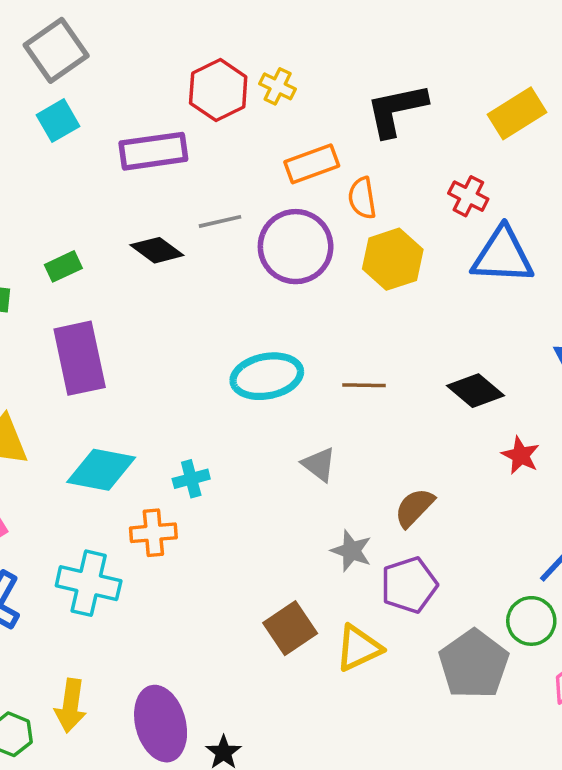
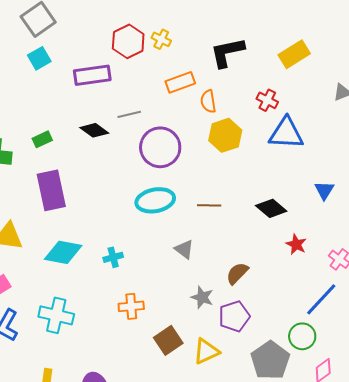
purple circle: (296, 247) -> (160, 147), moved
orange cross: (153, 533) -> (131, 306), moved

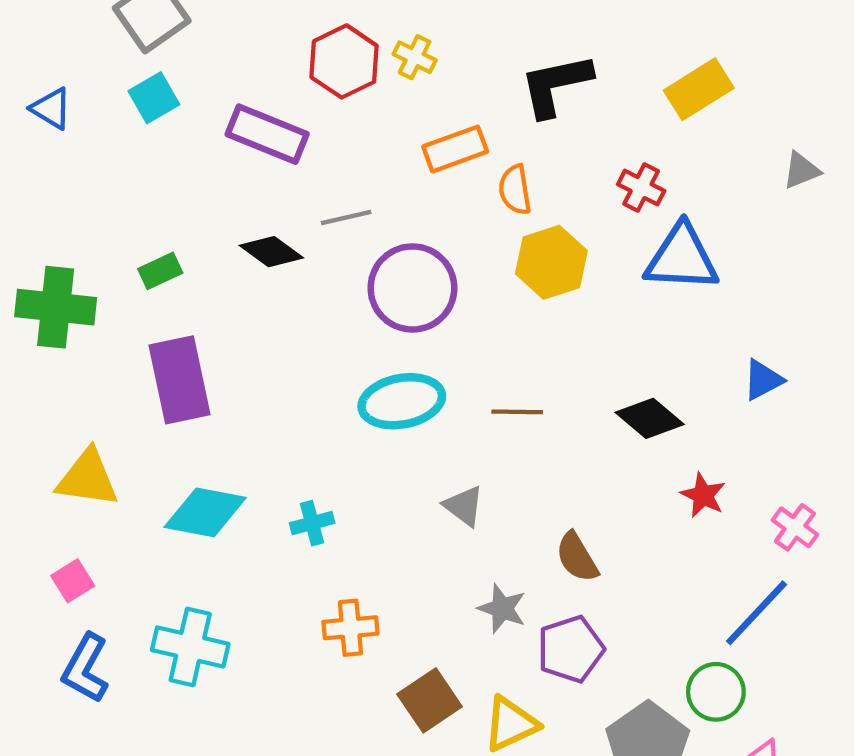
purple rectangle: (92, 75) -> (267, 134), turned 30
blue triangle: (324, 190) -> (763, 380), turned 30
brown semicircle: (237, 273) -> (577, 557), turned -75

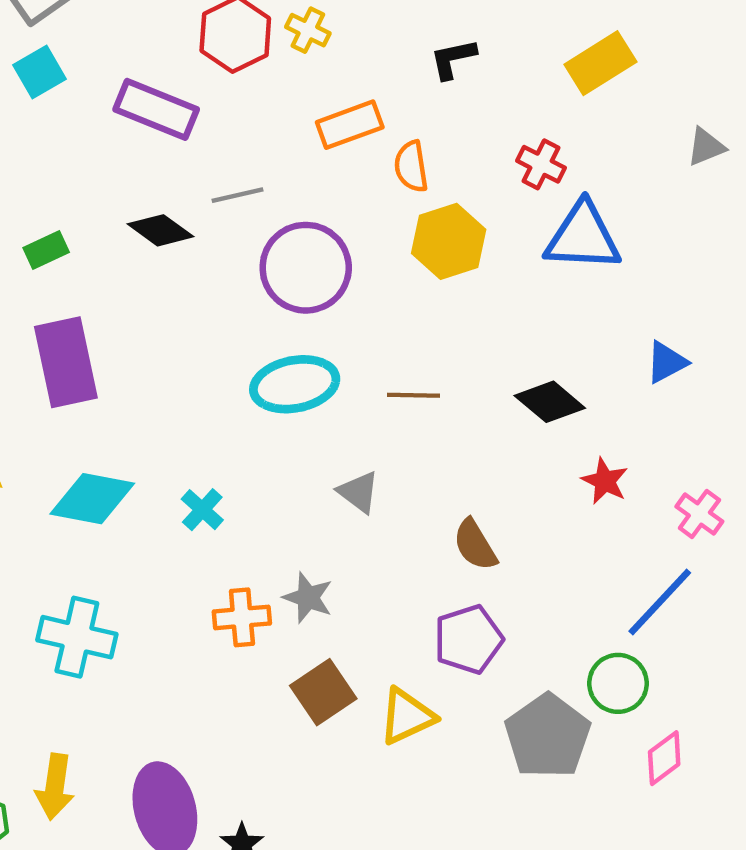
black L-shape: (556, 85) -> (453, 59), size x0.6
cyan cross: (312, 523) -> (202, 510), turned -33
gray star: (502, 609) -> (308, 598), moved

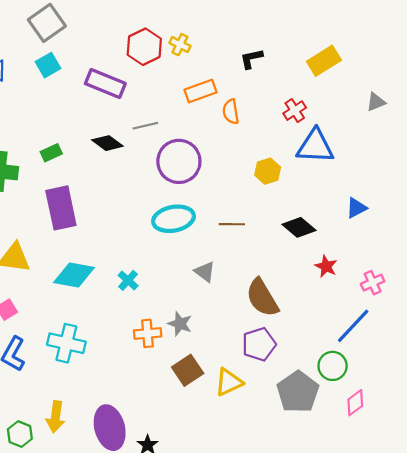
red cross: (541, 164) -> (295, 111), turned 30
yellow hexagon: (449, 241) -> (268, 171), moved, size x0.7
pink cross: (699, 514) -> (373, 283), turned 30
brown semicircle: (475, 545) -> (262, 298), size x1.5

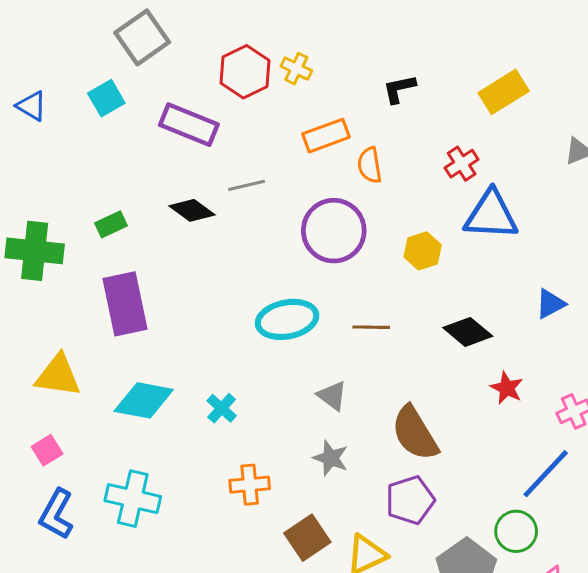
gray square: (47, 23) -> (142, 37), moved
purple circle: (179, 161) -> (334, 231), moved
gray star: (180, 324) -> (331, 458), moved

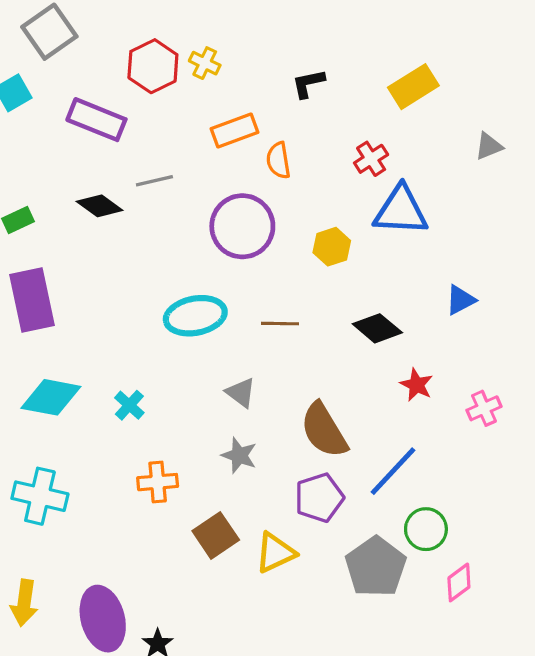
blue line: (546, 474) -> (393, 471), moved

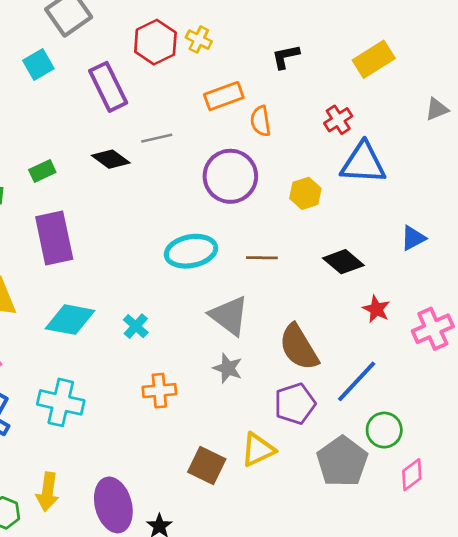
purple rectangle: (96, 120) -> (108, 87), turned 42
gray triangle: (241, 393) -> (229, 316), size x1.6
pink cross: (484, 408) -> (433, 329), size x1.4
brown square: (216, 535) -> (207, 466), moved, turned -30

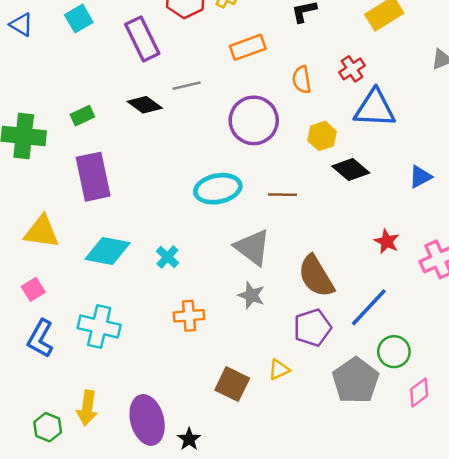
orange semicircle: (261, 121) -> (302, 80), moved
black diamond: (343, 262) -> (351, 170), moved
yellow triangle: (258, 450) -> (279, 370), size x0.7

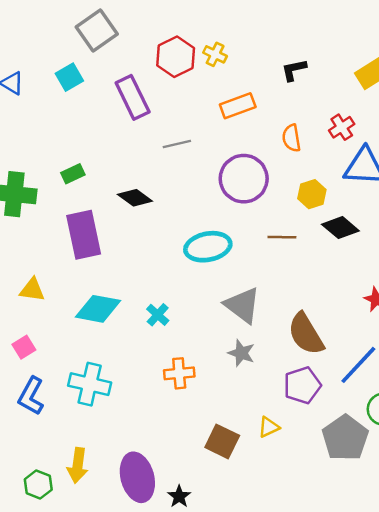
black diamond: (145, 105) -> (135, 198), moved
brown line: (282, 195) -> (282, 237), moved
yellow triangle: (42, 232) -> (32, 290), size x0.7

